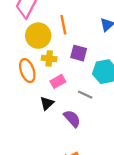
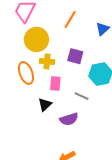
orange line: (63, 25) -> (70, 19), moved, turned 42
pink rectangle: (58, 81) -> (55, 83), turned -56
purple semicircle: (72, 119) -> (69, 119), turned 114

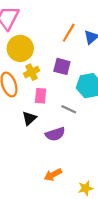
orange line: (70, 19) -> (69, 33), moved
yellow cross: (47, 61) -> (32, 72), turned -32

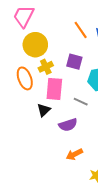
orange line: (69, 33) -> (81, 30), turned -66
pink rectangle: (41, 96) -> (54, 89), size x1.5
orange arrow: (53, 175) -> (74, 154), moved

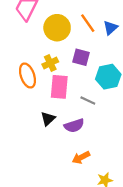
yellow circle: (35, 45) -> (57, 28), moved
black triangle: (44, 110) -> (48, 119), moved

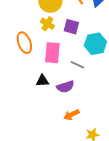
yellow cross: (50, 63) -> (47, 24), moved, turned -32
black triangle: (48, 119) -> (42, 81), turned 40

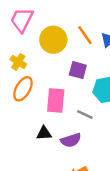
yellow cross: (47, 24) -> (18, 62), moved
orange ellipse: (24, 43) -> (23, 89), turned 50

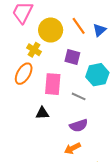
yellow cross: (18, 62) -> (34, 50), moved
purple semicircle: (71, 140) -> (79, 126), moved

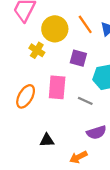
orange ellipse: (24, 74) -> (26, 96), moved
black triangle: (42, 113) -> (47, 140), moved
purple semicircle: (79, 126) -> (96, 132), moved

